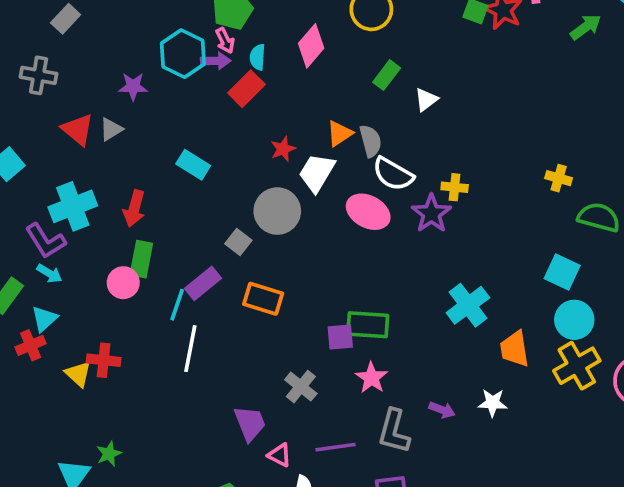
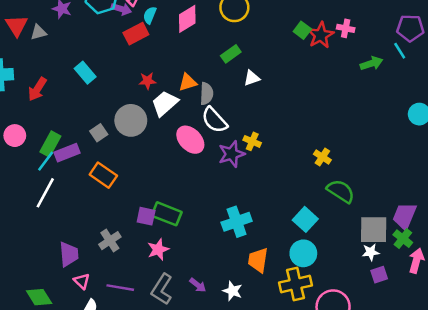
green rectangle: (141, 259) -> (50, 144), moved

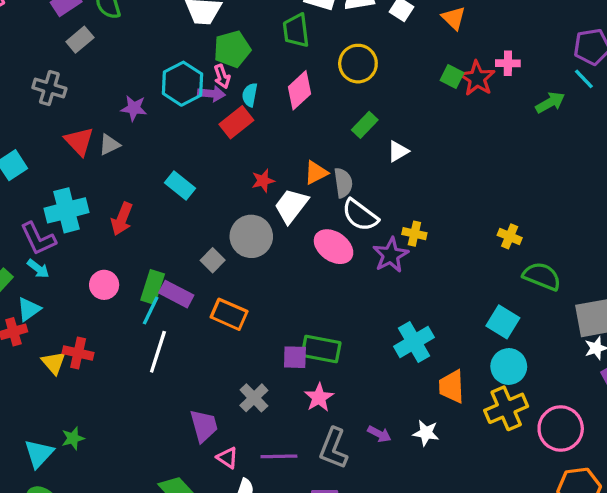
purple rectangle: (67, 153) -> (176, 294), turned 60

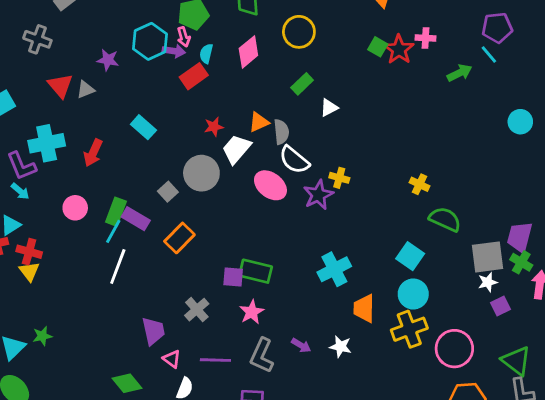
orange rectangle: (229, 314) -> (179, 238), turned -72
red cross: (78, 353) -> (29, 252), moved

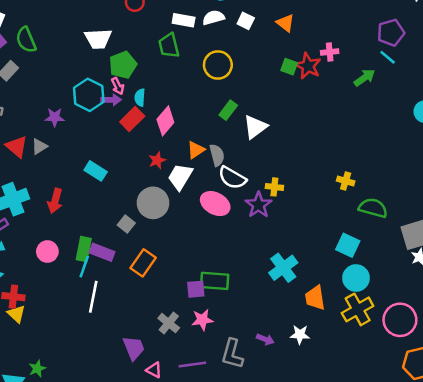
pink diamond: (248, 52) -> (165, 121), moved
white triangle: (329, 108) -> (255, 127), size x1.5
pink star: (252, 312) -> (202, 320), moved, turned 30

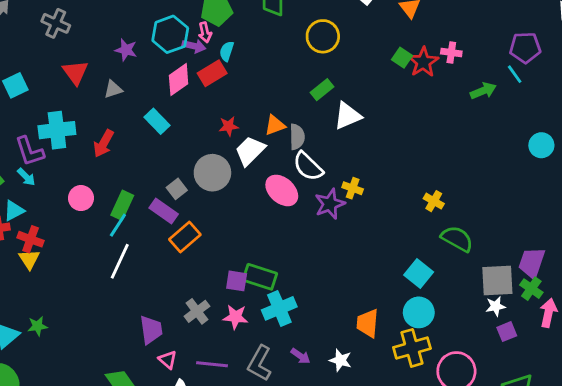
pink diamond: (165, 121) -> (179, 80), moved
gray triangle: (39, 146) -> (113, 89), moved
purple rectangle: (102, 252) -> (164, 211), moved
cyan cross: (283, 268) -> (279, 308), moved

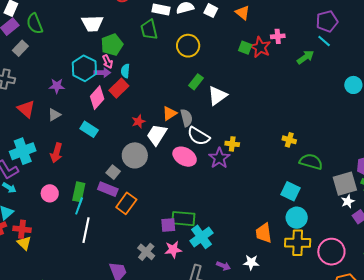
yellow cross: (412, 348) -> (298, 243), turned 30

